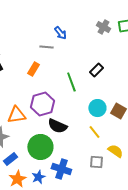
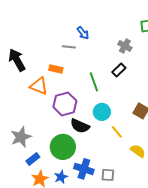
gray cross: (103, 27) -> (125, 46), moved
orange rectangle: (33, 69) -> (56, 69), turned 72
cyan circle: (97, 108) -> (102, 112), moved
orange triangle: (16, 115) -> (39, 86), moved, turned 30
gray square: (96, 162) -> (108, 175), moved

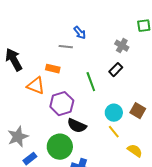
cyan circle: (102, 112) -> (114, 113), moved

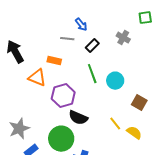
black rectangle: (116, 70) -> (92, 46), moved
cyan circle: (114, 113) -> (115, 81), moved
yellow semicircle: (135, 151) -> (134, 133), moved

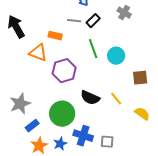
gray line: (67, 39) -> (74, 21), moved
brown square: (139, 103) -> (140, 78), turned -35
black semicircle: (78, 118) -> (90, 98), moved
yellow semicircle: (134, 133) -> (142, 114), moved

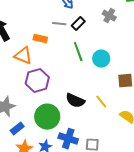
purple hexagon: (64, 71) -> (37, 81), moved

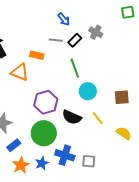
gray cross: (109, 16) -> (96, 32), moved
cyan circle: (101, 59) -> (88, 91), moved
purple hexagon: (37, 81) -> (46, 102), moved

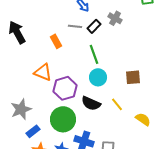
orange rectangle: (37, 55) -> (56, 41), turned 48
orange triangle: (20, 72) -> (43, 72), moved
cyan circle: (88, 91) -> (98, 77), moved
brown square: (122, 97) -> (133, 77), moved

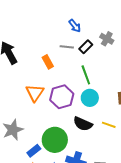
orange triangle: (43, 72) -> (35, 93), turned 42
purple hexagon: (65, 88) -> (62, 97), moved
yellow line: (117, 104) -> (109, 125), turned -32
blue rectangle: (33, 131) -> (34, 151), moved

